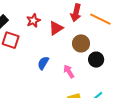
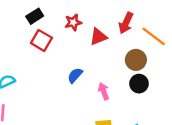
brown circle: (81, 43) -> (136, 60), moved

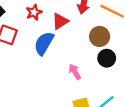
blue semicircle: (75, 75) -> (44, 43), moved, size x1.5

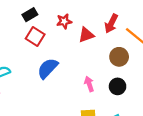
blue semicircle: (44, 43) -> (48, 68), moved
black circle: (107, 58) -> (118, 86), moved

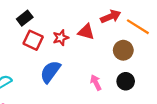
red star: (64, 21) -> (61, 38), moved
red arrow: (111, 24) -> (111, 17), turned -132
red triangle: (86, 35) -> (86, 32), turned 42

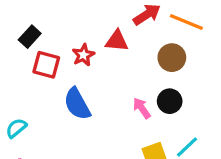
blue semicircle: (50, 72) -> (77, 104), turned -55
black circle: (126, 81) -> (170, 101), moved

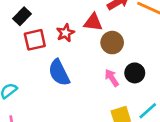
brown circle: (172, 58) -> (112, 43), moved
red square: (46, 65) -> (35, 40), turned -30

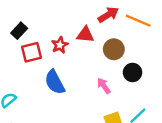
brown circle: (112, 43) -> (114, 49), moved
black circle: (135, 73) -> (133, 72), moved

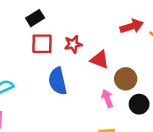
red triangle: (85, 35) -> (100, 60), moved
brown circle: (114, 49) -> (126, 79), moved
black circle: (133, 72) -> (139, 104), moved

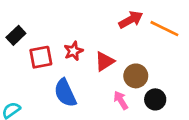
black rectangle: (35, 18) -> (16, 35), moved
red triangle: (100, 60) -> (104, 61), turned -42

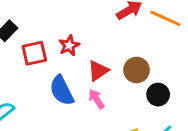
red triangle: (104, 61) -> (98, 71), moved
pink arrow: (121, 100) -> (96, 99), moved

